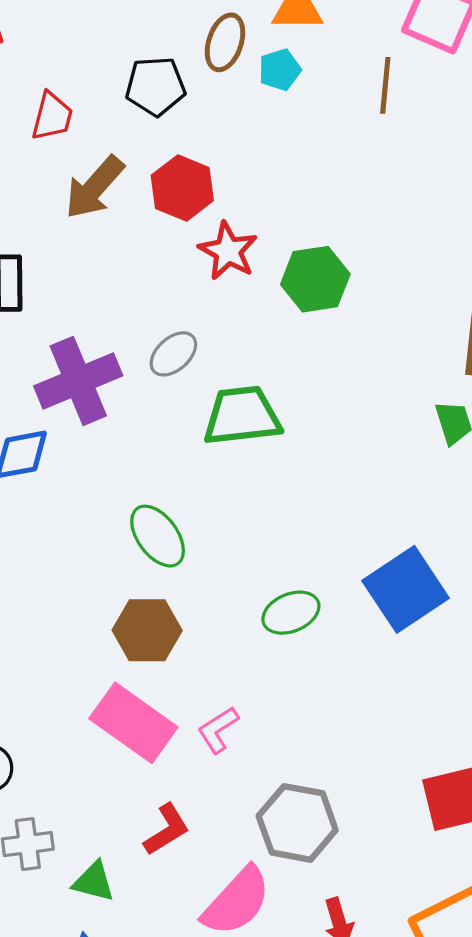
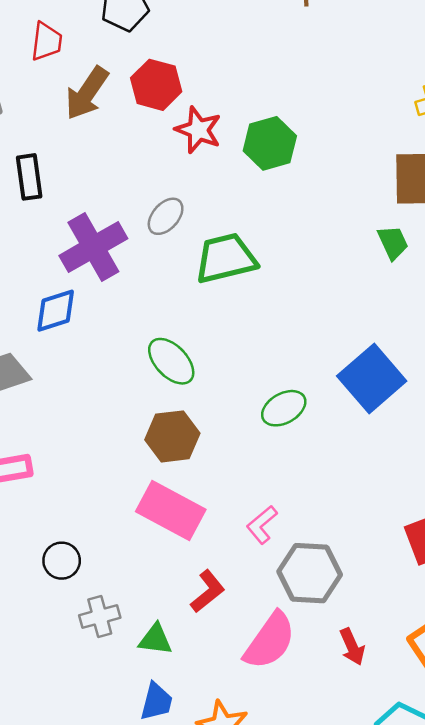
pink L-shape: (218, 730) -> (262, 525), moved

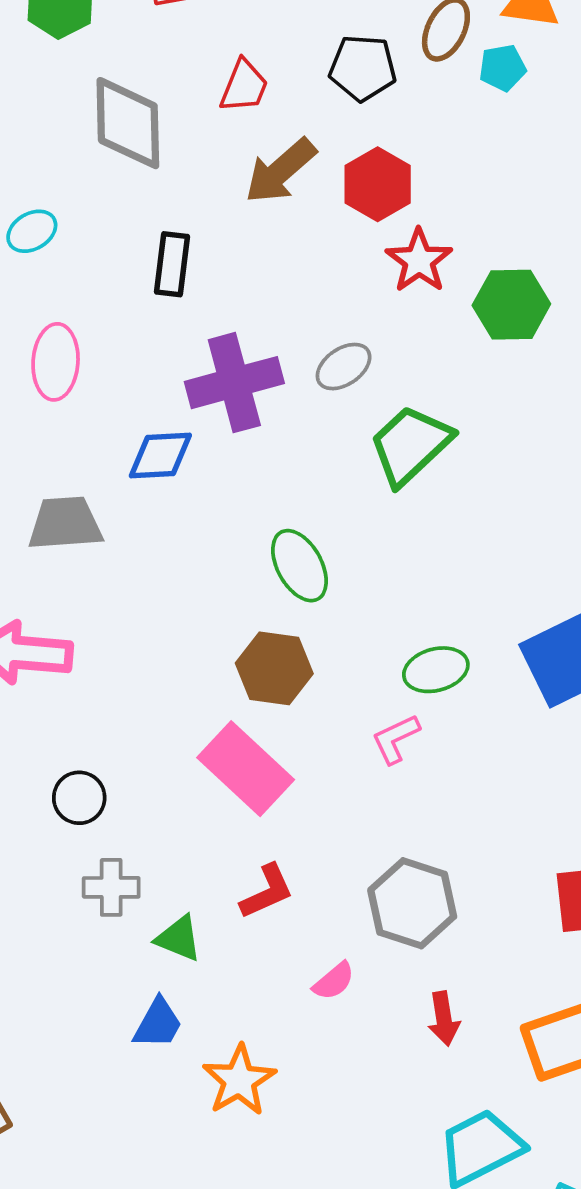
green trapezoid: (226, 258) -> (410, 445), turned -44
pink L-shape: (262, 525) -> (396, 739), moved
pink semicircle: (270, 641) -> (334, 981), size x0.5

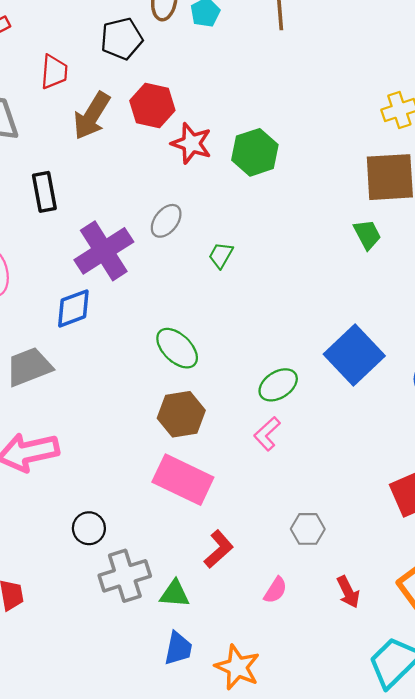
green trapezoid: (410, 445) -> (221, 255), size x0.5
gray cross: (111, 887) -> (125, 576), size x1.4
gray hexagon: (412, 903) -> (308, 529), size x0.6

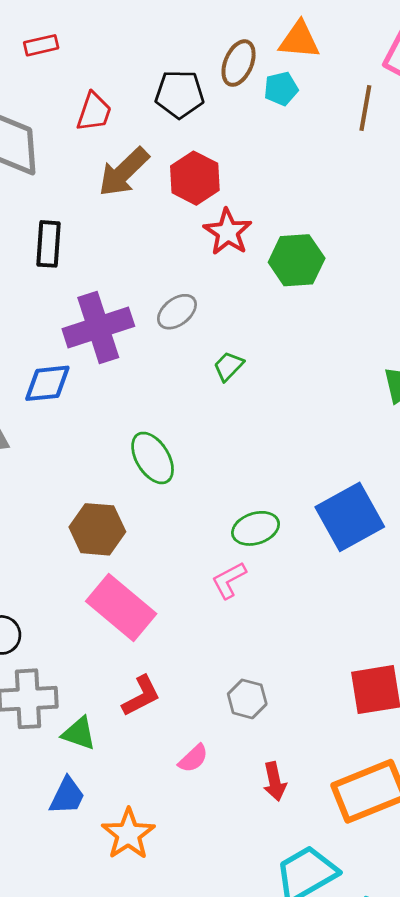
brown hexagon: (181, 414) -> (97, 529), moved

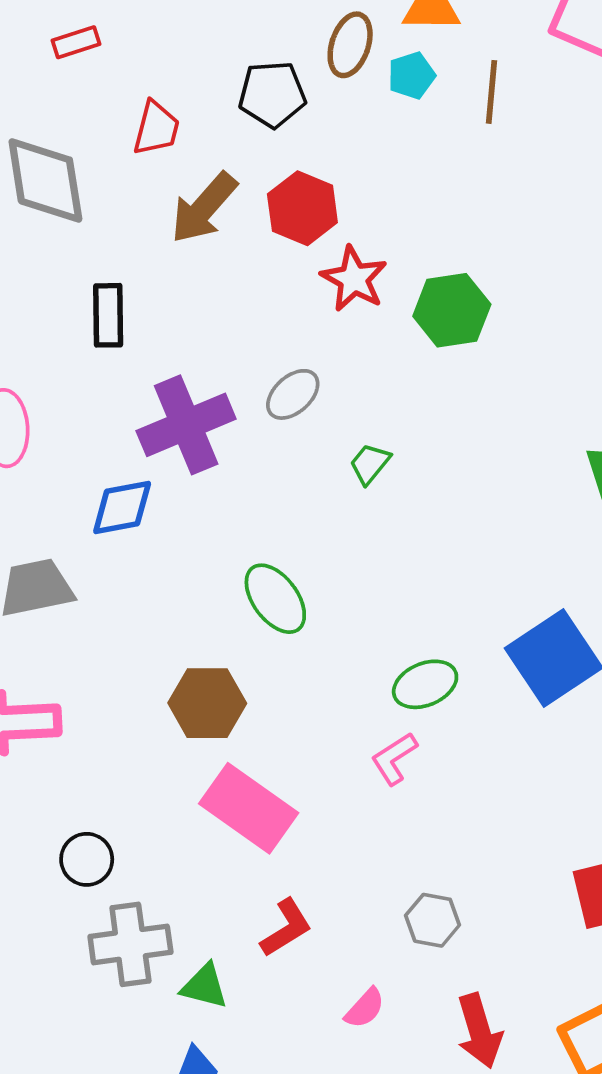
brown line: (365, 108) -> (492, 92), moved
red arrow: (275, 781) -> (479, 1031), size x1.4

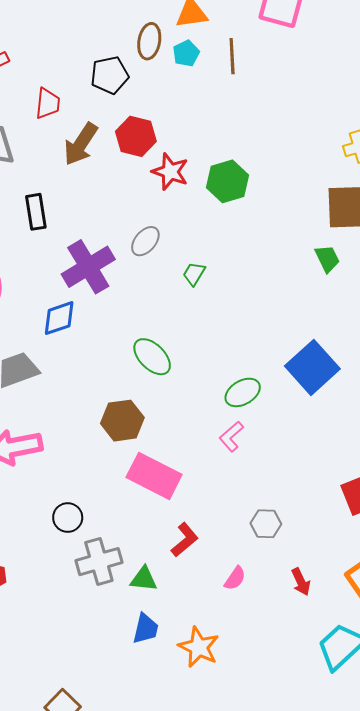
red arrow: (479, 1031) -> (301, 582), size x0.7

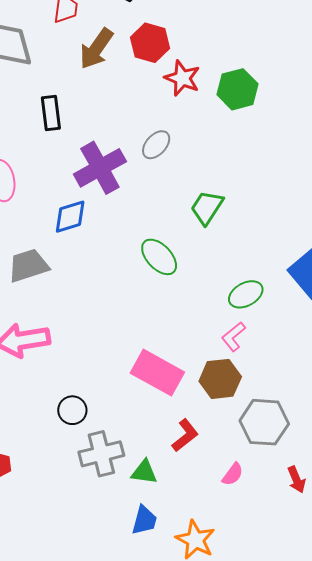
green trapezoid: (194, 274) -> (207, 207), moved, size x1.5
brown hexagon: (122, 421) -> (220, 379), moved
gray hexagon: (266, 524) -> (264, 422), size x1.6

